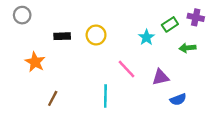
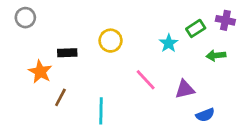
black rectangle: (62, 36) -> (67, 53), moved
cyan line: (105, 96) -> (101, 111), moved
brown line: (53, 98) -> (60, 97), moved

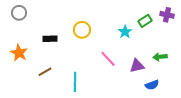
green arrow: (216, 55) -> (160, 57), moved
orange star: (40, 72) -> (19, 53), moved
brown line: (60, 97) -> (45, 72), turned 32

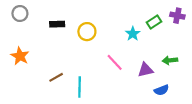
black rectangle: (50, 39) -> (57, 24), moved
brown line: (45, 72) -> (56, 77), moved

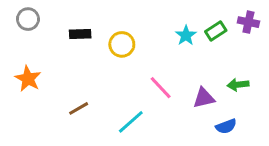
cyan star: (133, 34) -> (186, 35), moved
cyan line: (80, 87) -> (131, 122), moved, turned 48

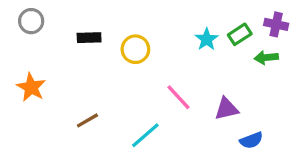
green arrow: (238, 85) -> (266, 58), moved

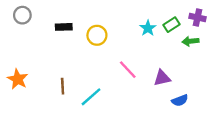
orange star: (31, 87) -> (18, 79), moved
brown line: (87, 120) -> (63, 86), turned -63
cyan line: (145, 135) -> (91, 97), moved

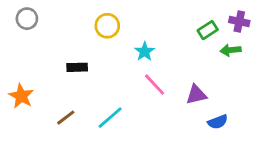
black rectangle: (64, 27) -> (77, 67), moved
cyan star: (148, 28) -> (145, 52), moved
yellow circle: (97, 35) -> (107, 26), moved
brown line: (63, 86) -> (66, 118), moved, turned 56

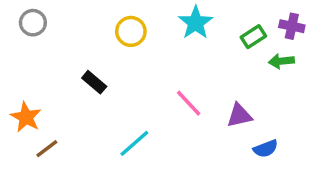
cyan star: (145, 52) -> (196, 23), moved, size x1.4
black rectangle: (77, 67) -> (94, 82), turned 42
brown line: (66, 118) -> (47, 149), moved

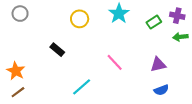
green arrow: (281, 61) -> (180, 37), moved
purple triangle: (239, 115) -> (158, 65), moved
brown line: (47, 149) -> (18, 92), moved

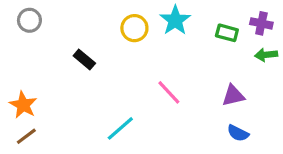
yellow circle: (80, 19) -> (134, 28), moved
green rectangle: (154, 22) -> (227, 33), turned 48
black rectangle: (57, 50) -> (84, 59), moved
blue semicircle: (161, 90) -> (238, 133), turned 48

